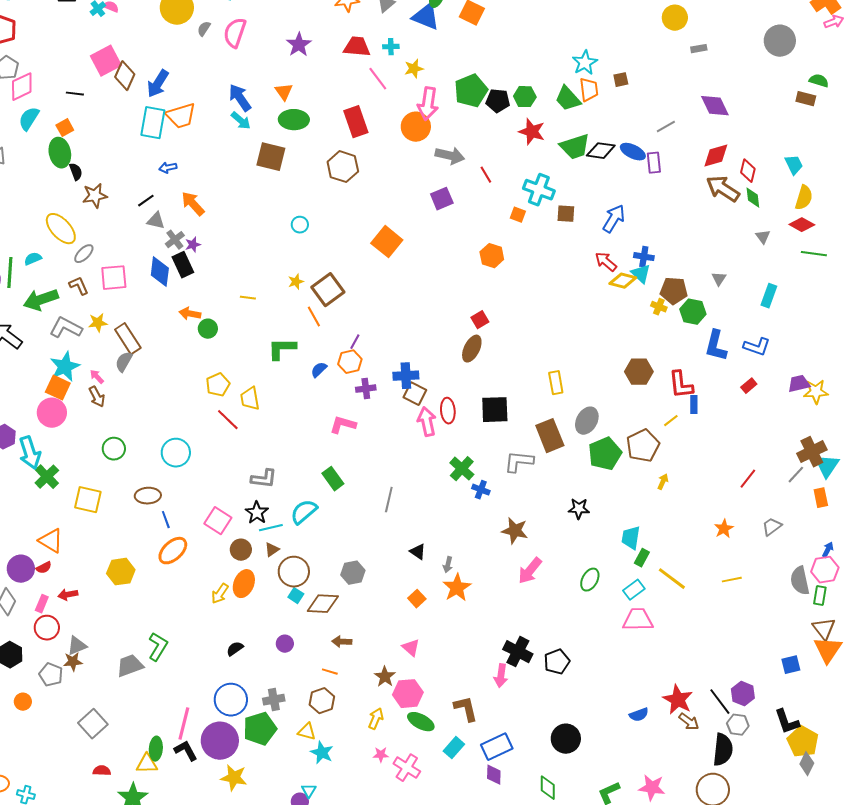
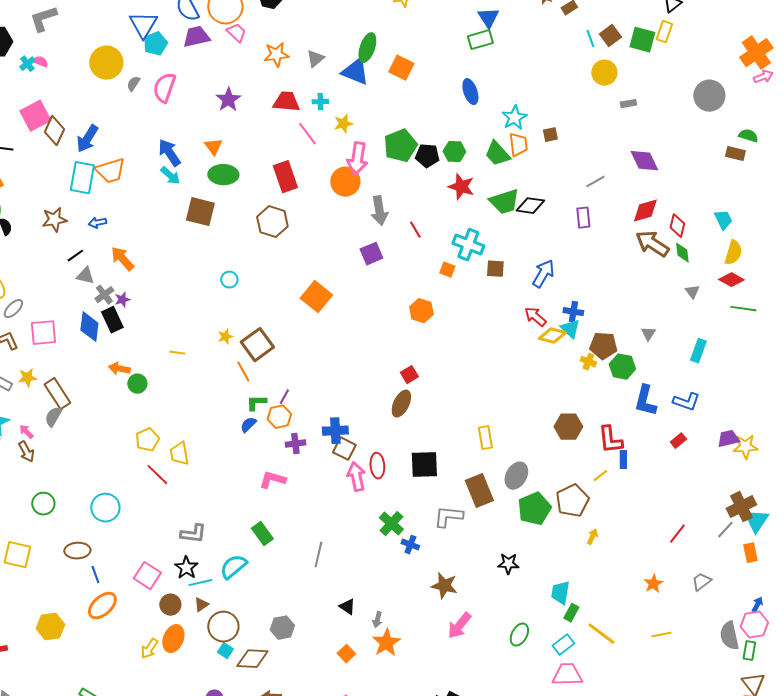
blue ellipse: (633, 152) -> (470, 92), moved, turned 45
gray arrow: (450, 156) -> (379, 211), turned 68
brown star: (95, 196) -> (54, 220), moved
green L-shape: (282, 349) -> (256, 403), moved, size x0.7

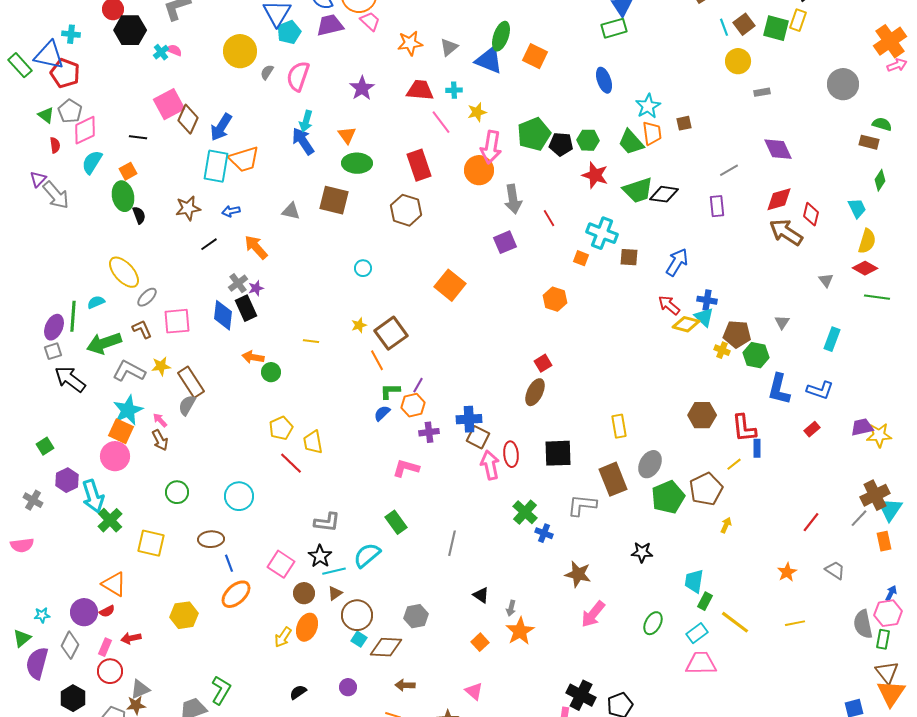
cyan arrow: (170, 176) -> (306, 121), moved, turned 65
green diamond: (682, 253) -> (880, 180), moved, turned 40
gray triangle: (85, 276) -> (291, 211), moved
gray trapezoid: (701, 582) -> (835, 570), turned 70

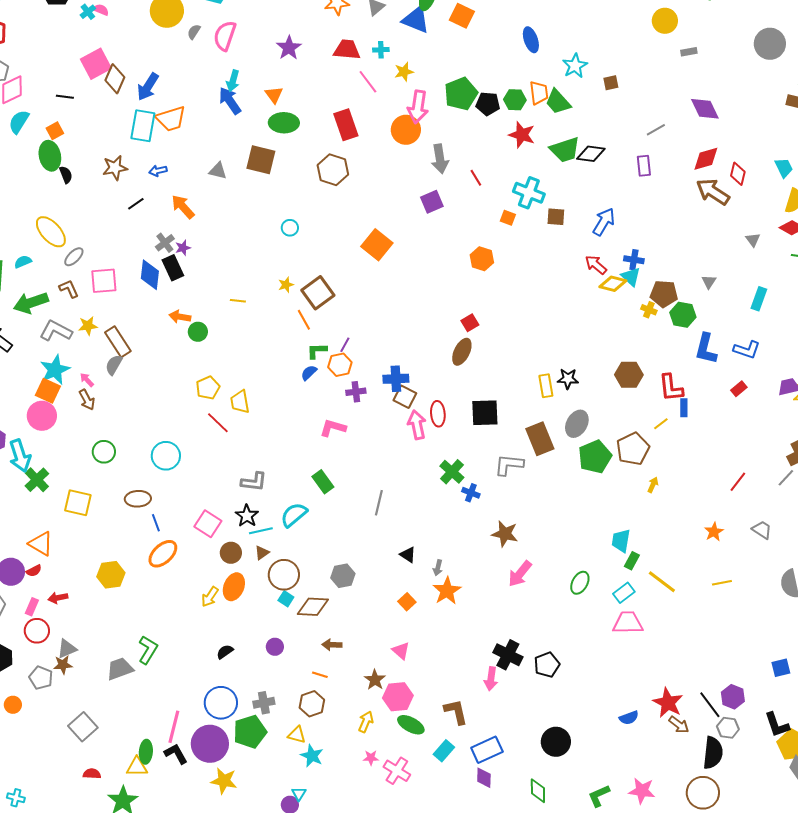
orange trapezoid: (652, 133) -> (539, 93), moved
black star: (642, 552) -> (568, 379), moved

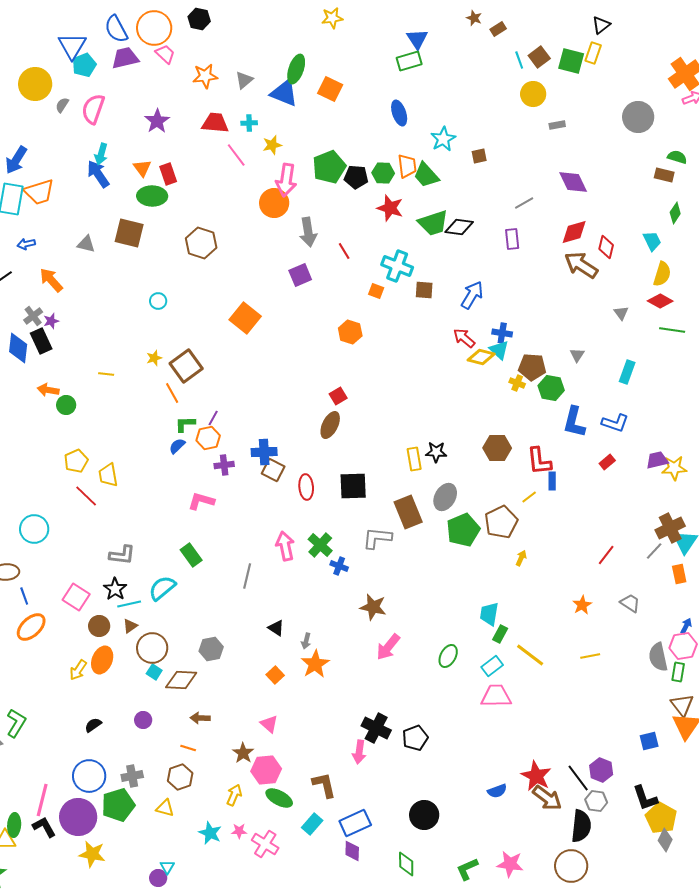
red rectangle: (346, 125) -> (168, 174), moved, size x0.7
pink arrow: (417, 425) -> (285, 546), moved
brown arrow: (679, 725) -> (547, 798), size x1.4
cyan star: (312, 756) -> (210, 833), moved

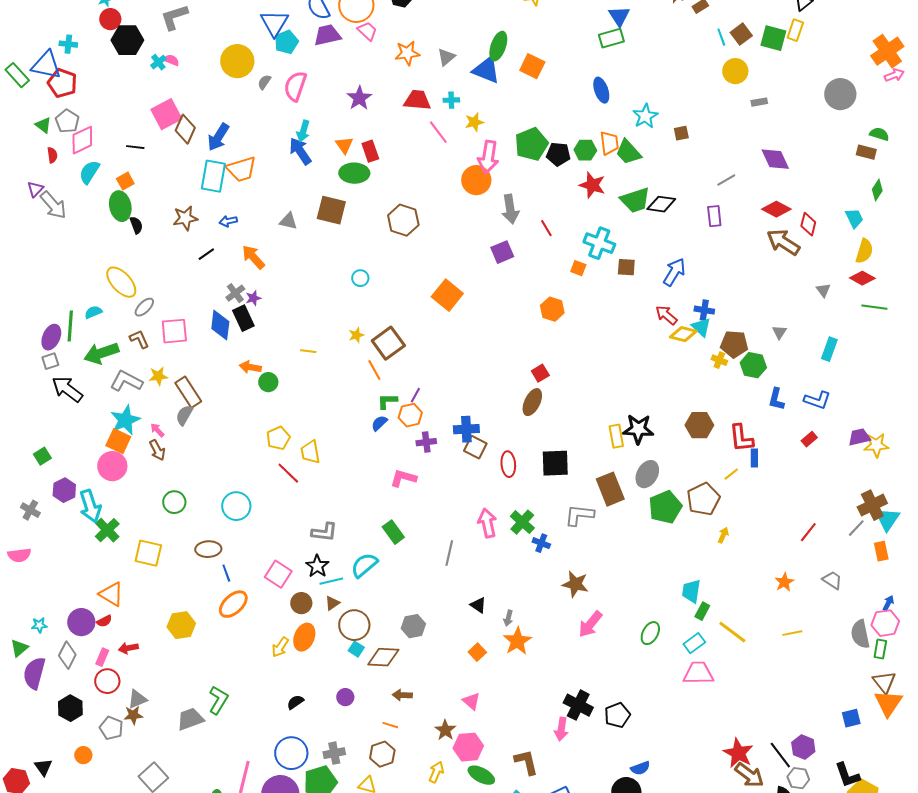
red diamond: (574, 232) -> (776, 209), turned 44
blue L-shape: (574, 422) -> (776, 399), size x0.7
black star: (436, 452) -> (638, 429), size x1.4
blue semicircle: (497, 791) -> (640, 768), moved

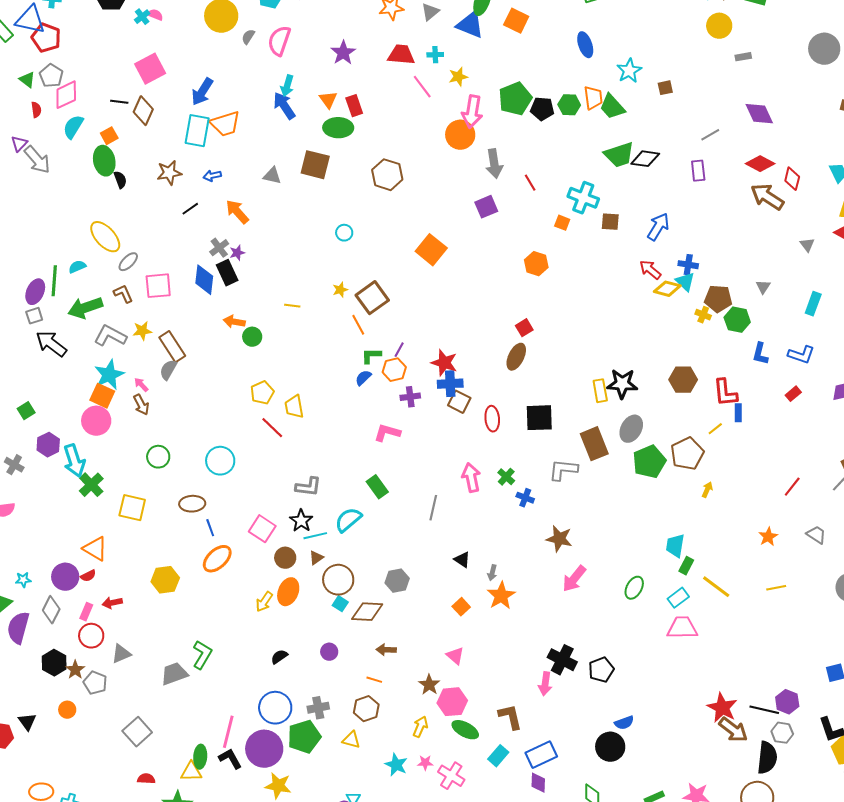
brown diamond: (185, 129) -> (143, 111), moved
red star: (592, 185) -> (444, 363), moved
green cross: (522, 522) -> (506, 477), size x0.7
brown star: (133, 715) -> (75, 670), moved, turned -30
black line: (780, 755) -> (764, 710), turned -40

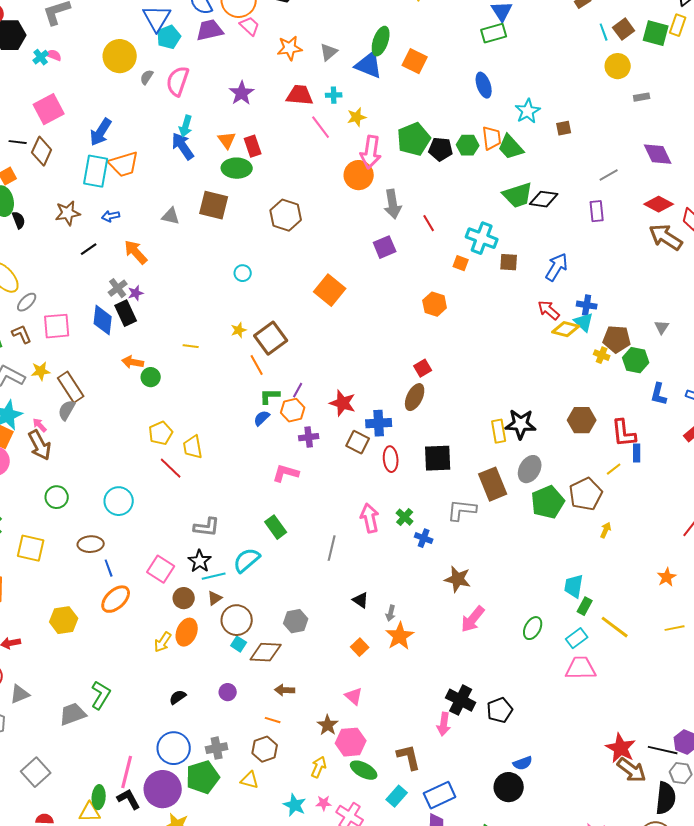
blue cross: (450, 384) -> (379, 423), moved
brown arrow: (141, 405) -> (40, 445), size x1.4

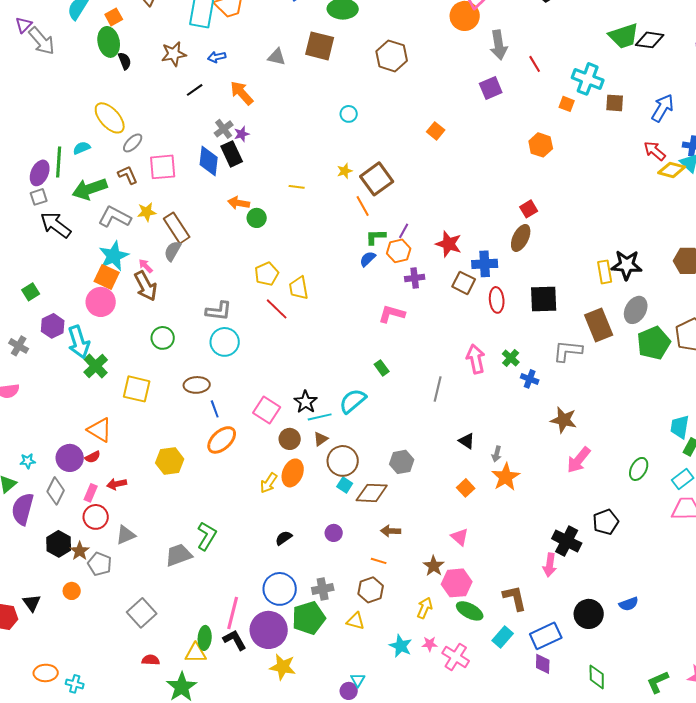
orange square: (330, 290) -> (436, 131), size x0.6
gray L-shape: (207, 527) -> (219, 311), moved
green rectangle: (276, 527) -> (382, 368), size x0.7
black pentagon: (500, 710) -> (606, 522), moved
black circle: (509, 787) -> (589, 614), moved

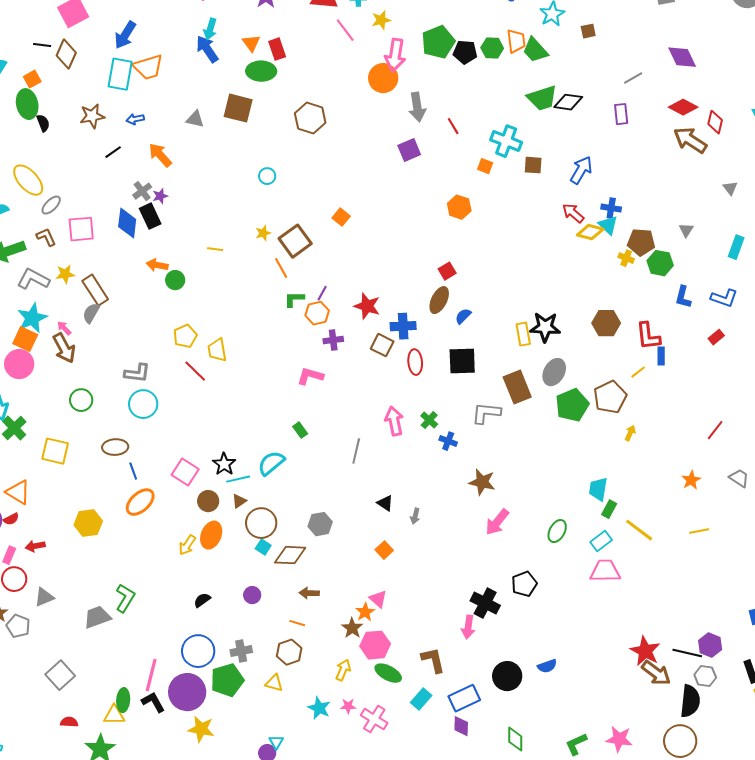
orange square: (436, 131) -> (341, 217), moved
blue semicircle: (368, 259) -> (463, 316), moved
orange star: (506, 477) -> (365, 612), moved, size x0.7

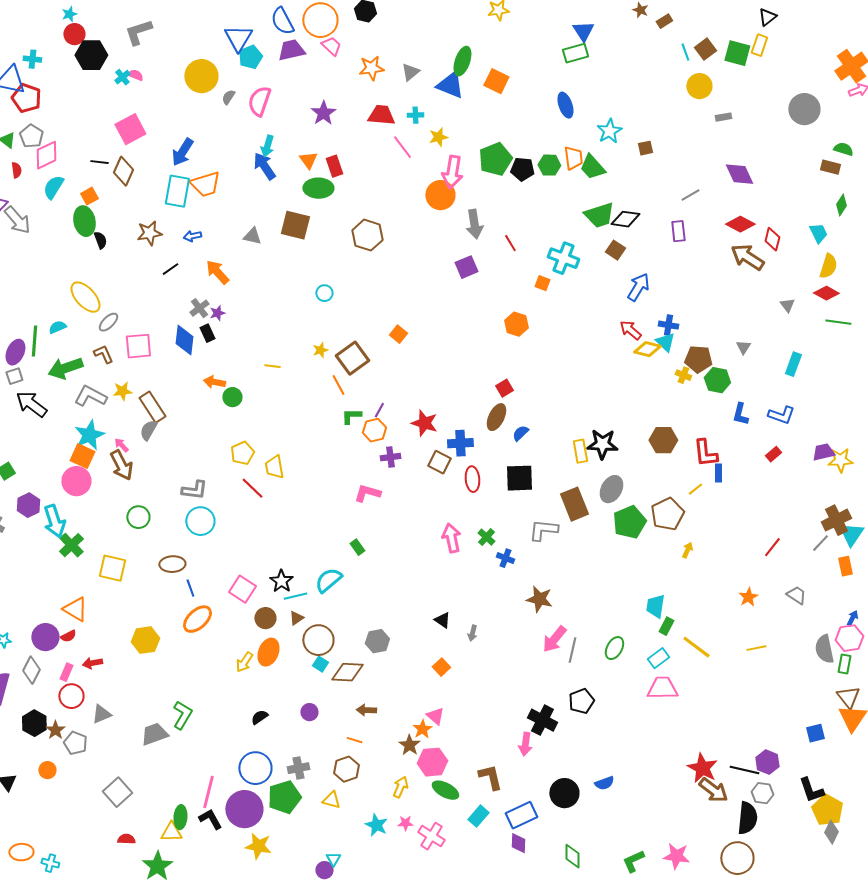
brown square: (533, 165) -> (615, 250), moved, turned 30
black rectangle: (150, 216) -> (207, 333), size x0.7
gray line: (356, 451) -> (572, 650), moved

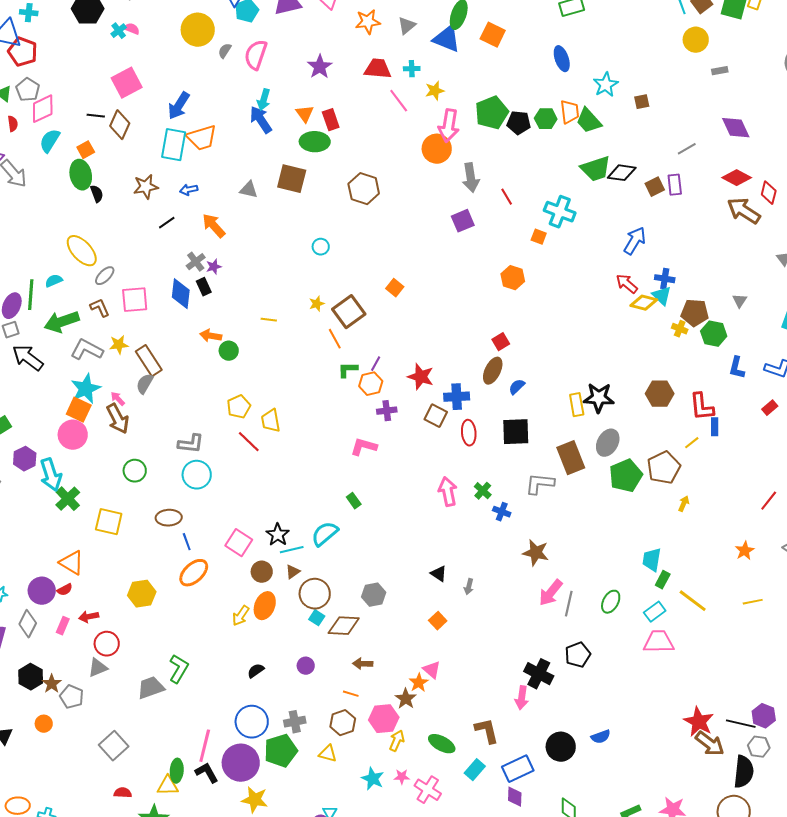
brown square: (615, 250) -> (655, 187), moved, turned 30
red circle: (71, 696) -> (107, 644), moved
pink hexagon: (432, 762) -> (384, 719), moved

